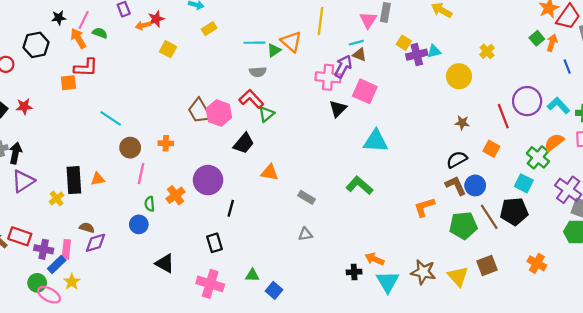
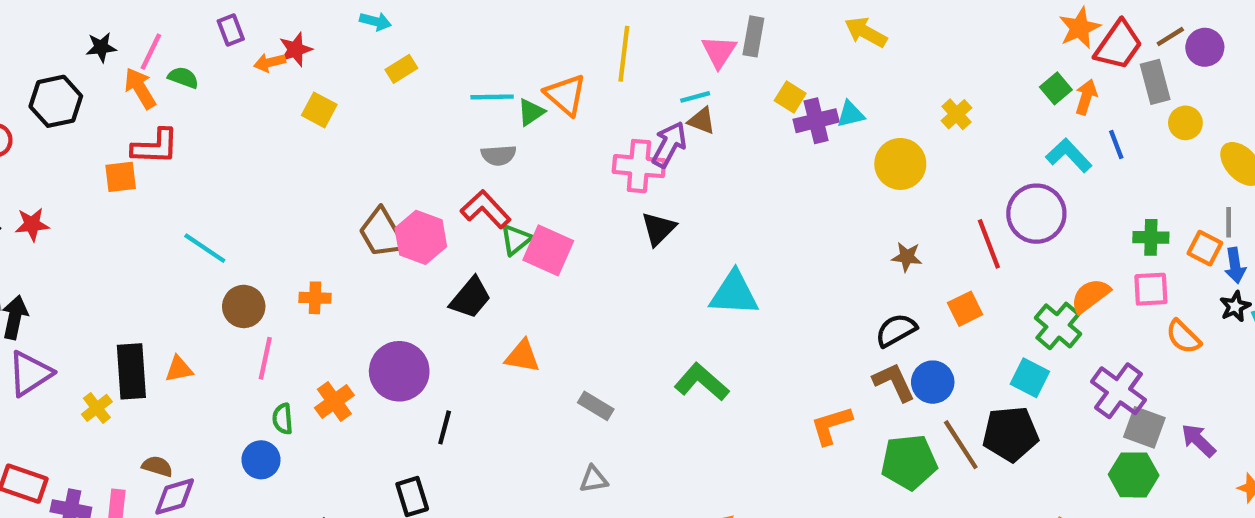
pink square: (365, 91) -> (548, 250), moved
cyan L-shape: (558, 105) -> (1069, 155), moved
orange square: (491, 149) -> (965, 309), turned 35

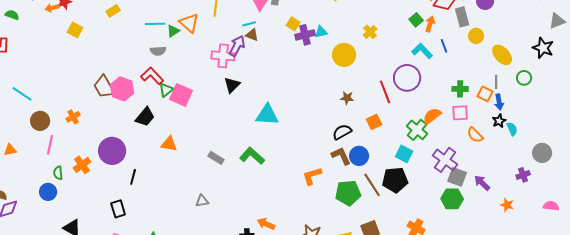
orange cross: (315, 298) -> (73, 117), turned -32
gray rectangle: (596, 406) -> (216, 158), moved

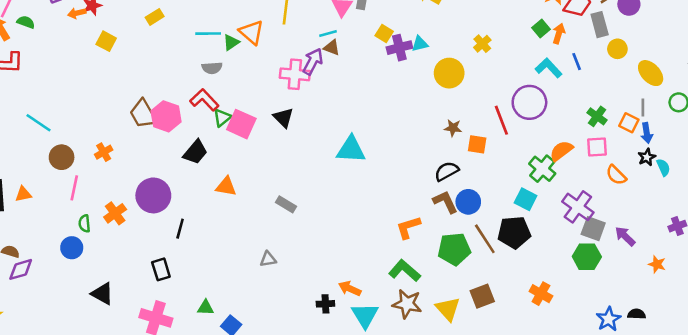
black triangle: (232, 85) -> (283, 118), moved, turned -30
green cross: (460, 89) -> (597, 116), turned 35
orange square: (374, 122) -> (477, 144), moved, turned 35
green L-shape: (252, 156) -> (404, 271), moved

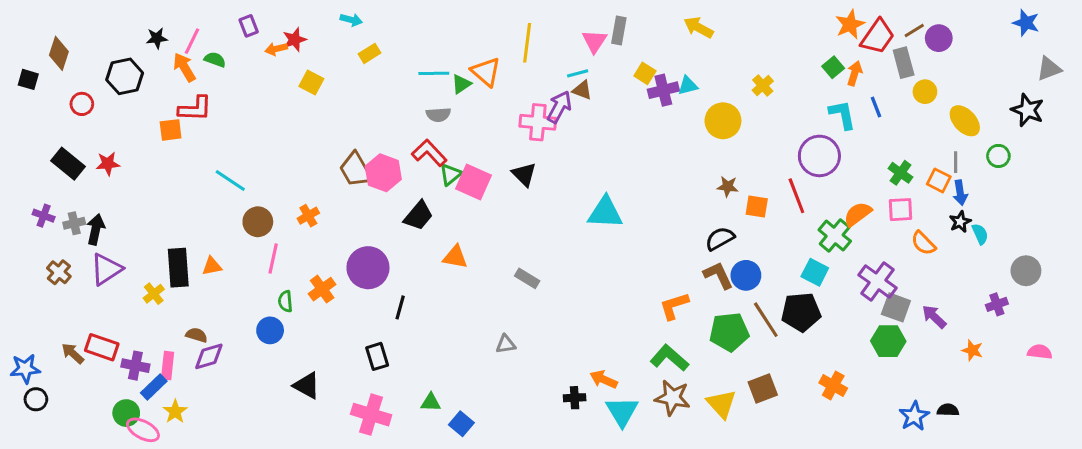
cyan L-shape: (549, 68) -> (842, 115), turned 32
red line: (501, 120) -> (796, 196), moved

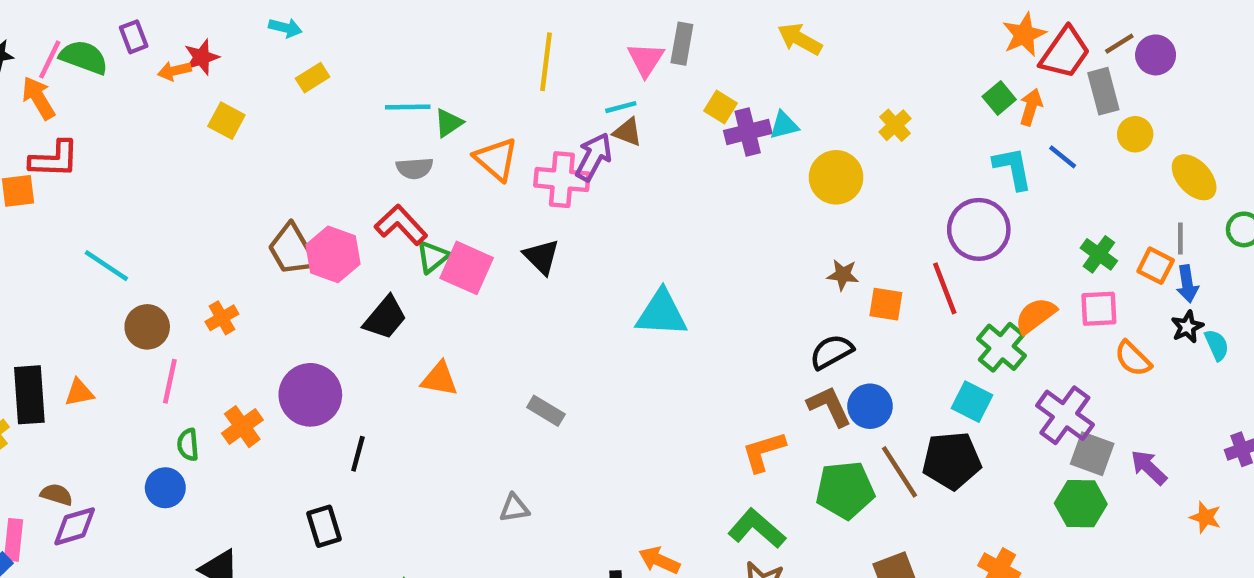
green semicircle: (215, 60) -> (84, 57), moved, size x1.5
orange triangle: (486, 72) -> (496, 159), moved
blue line: (876, 107) -> (1063, 157), turned -30

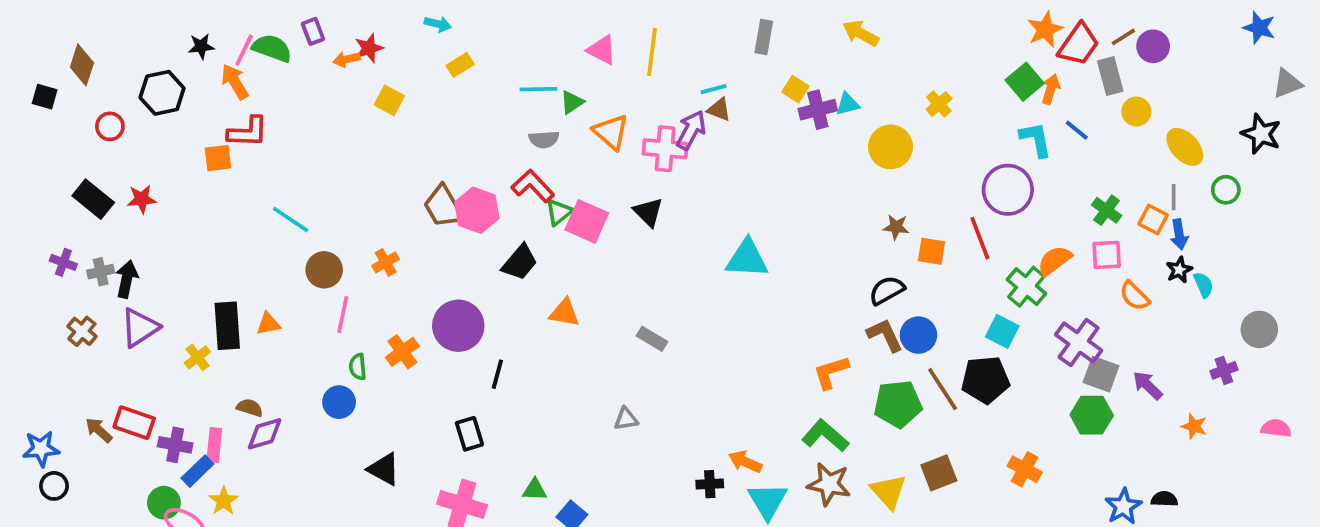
pink triangle: (646, 59) -> (602, 50), moved, turned -36
green square: (999, 98) -> (1025, 82), size x1.4

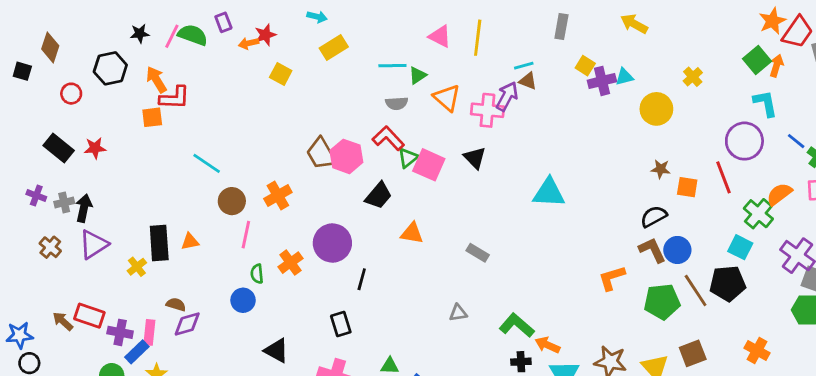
yellow rectangle: (460, 65) -> (334, 47), size x1.4
orange arrow: (235, 82) -> (156, 80), moved
blue line: (1077, 130) -> (796, 141), moved
orange cross: (386, 262) -> (278, 196), size x1.4
green L-shape: (825, 436) -> (517, 325), moved

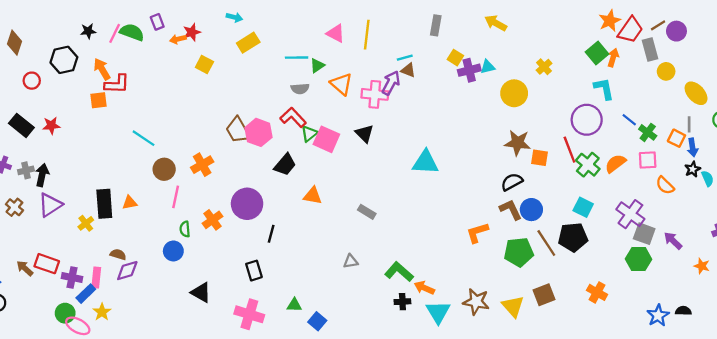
brown star: (661, 169) -> (518, 143), size x1.6
green cross: (758, 214) -> (588, 165), moved

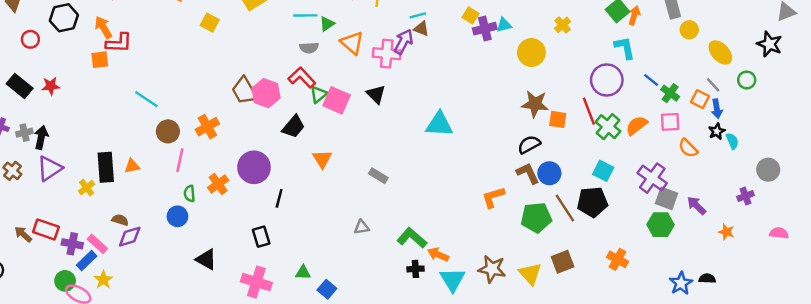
gray line: (689, 124) -> (713, 85), turned -42
orange triangle: (313, 196) -> (322, 159), turned 48
pink rectangle: (96, 277) -> (97, 244), turned -54

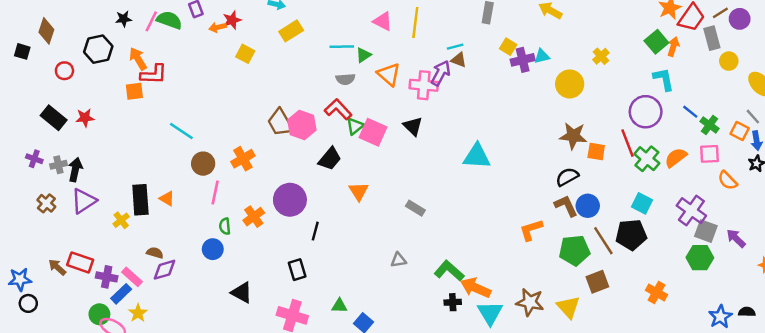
orange triangle: (132, 166) -> (167, 199), turned 42
orange arrow: (438, 255) -> (476, 288), size x1.4
brown square: (563, 262) -> (597, 282), moved

